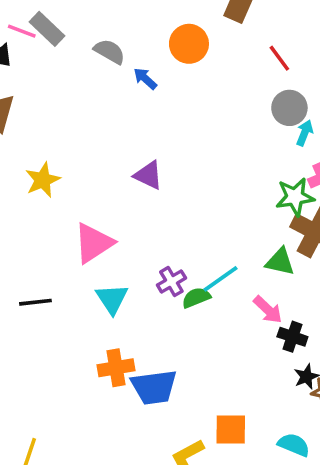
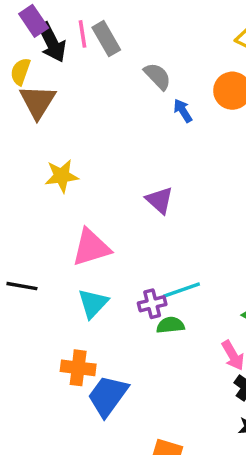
pink line: (22, 31) -> (82, 34), turned 44
cyan line: (221, 279) -> (182, 290), moved
blue trapezoid: (154, 387) -> (108, 396), turned 117

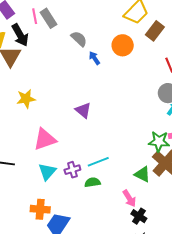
black arrow: (52, 42) -> (20, 35), moved
purple cross: (152, 304) -> (72, 170), moved

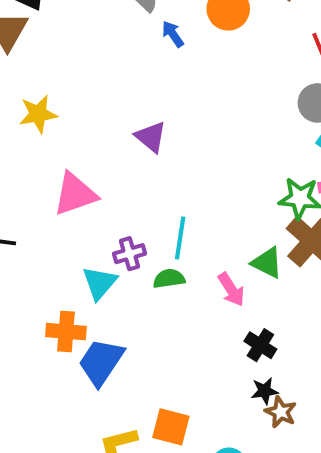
cyan line: (98, 162) -> (180, 238), turned -60
cyan triangle: (47, 172) -> (100, 283), moved
pink arrow: (129, 198) -> (231, 290), moved

